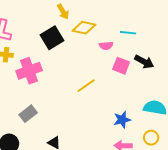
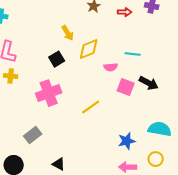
yellow diamond: (84, 28) -> (89, 49), turned -35
black square: (52, 38) -> (57, 59), size x0.7
pink cross: (29, 71) -> (49, 93), moved

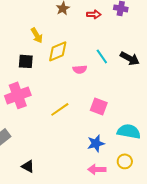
cyan line: (133, 54) -> (102, 56), turned 49
black square: (57, 59) -> (26, 61), turned 35
black arrow: (149, 83) -> (130, 58), moved
pink square: (126, 87) -> (99, 106), moved

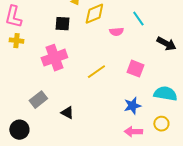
black arrow: (130, 58) -> (166, 44), moved
black triangle: (28, 166) -> (67, 113), moved

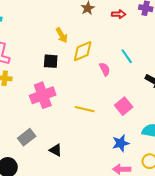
pink semicircle: (116, 32) -> (105, 69), turned -112
pink square: (135, 69) -> (124, 106), turned 30
yellow line: (96, 72) -> (85, 109), turned 48

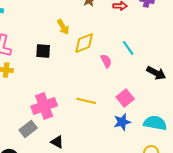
black square: (51, 61) -> (43, 51), moved
pink cross: (43, 95) -> (44, 106), moved
blue star: (121, 143) -> (122, 122), moved

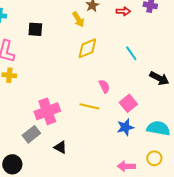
yellow arrow: (63, 27) -> (78, 19), moved
black square: (43, 51) -> (35, 29), moved
pink semicircle: (106, 61) -> (104, 86), moved

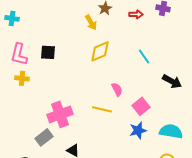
black square: (35, 29) -> (48, 52), moved

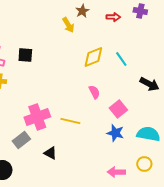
yellow diamond: (100, 51) -> (93, 57), moved
yellow line: (102, 109) -> (70, 121), moved
blue star: (138, 130) -> (115, 133), turned 30

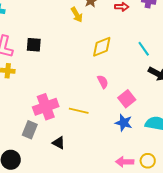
cyan line: (121, 59) -> (144, 49), moved
gray rectangle: (21, 140) -> (30, 130), turned -30
yellow circle: (144, 164) -> (148, 161), moved

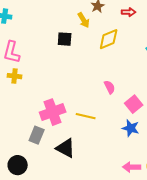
black square: (34, 45) -> (65, 39), moved
yellow diamond: (102, 47) -> (109, 39), moved
black triangle: (59, 143) -> (66, 148), size x1.5

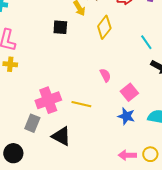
yellow diamond: (109, 39) -> (104, 27), turned -30

